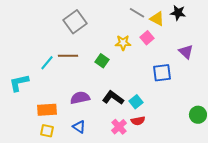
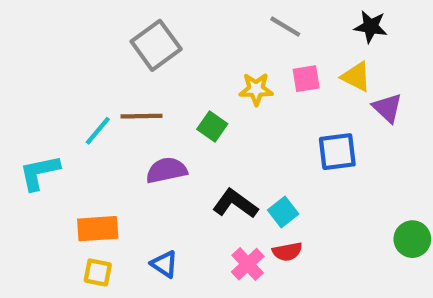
yellow triangle: (157, 19) -> (356, 77), moved
pink square: (147, 38) -> (306, 79), turned 32
purple semicircle: (80, 98) -> (166, 170), moved

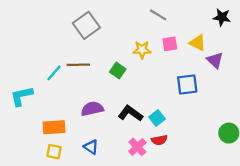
black star: (371, 27) -> (222, 17), moved
purple semicircle: (166, 170) -> (92, 109), moved

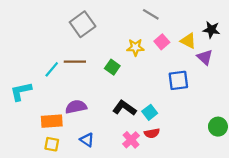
black star: (222, 17) -> (211, 30), moved
pink square: (170, 44) -> (162, 42), turned -32
purple semicircle: (92, 109) -> (76, 107), moved

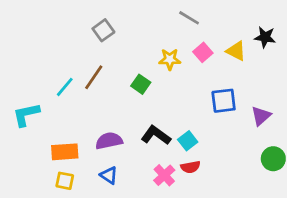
gray square: (83, 24) -> (103, 30), size x0.7
purple triangle: (205, 57) -> (261, 116), moved, turned 35
brown line: (75, 62) -> (94, 77), turned -55
purple semicircle: (76, 107) -> (109, 141), moved

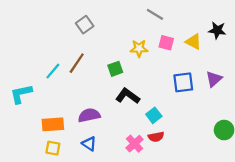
pink square: (203, 52) -> (166, 43), turned -35
green square: (141, 84) -> (115, 69), turned 35
purple triangle: (261, 116) -> (214, 79), moved
black L-shape: (156, 135) -> (128, 96), moved

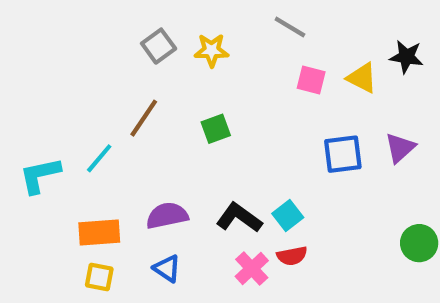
yellow star: (139, 48) -> (212, 50), moved
cyan line: (53, 71) -> (99, 158), moved
black L-shape: (128, 96) -> (239, 218), moved

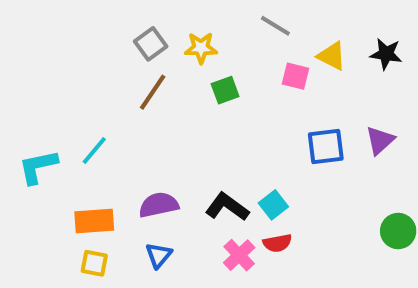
yellow triangle: (362, 78) -> (332, 56), moved
brown line: (144, 118) -> (153, 92), moved
green square: (216, 129) -> (225, 90), moved
blue triangle: (167, 269) -> (159, 255), turned 36

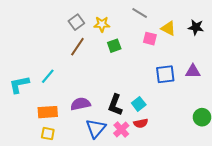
purple triangle: (380, 140) -> (193, 71), turned 42
black L-shape: (227, 207) -> (115, 105), turned -105
blue triangle: (159, 255) -> (96, 128), moved, size x1.5

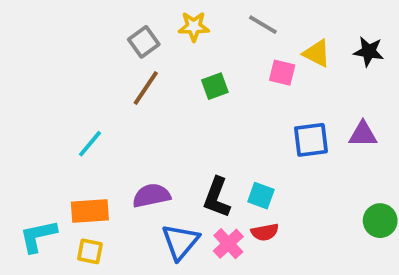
yellow star: (102, 24) -> (194, 26), moved
cyan L-shape: (19, 84) -> (38, 236), moved
cyan square: (139, 104) -> (261, 196), turned -32

